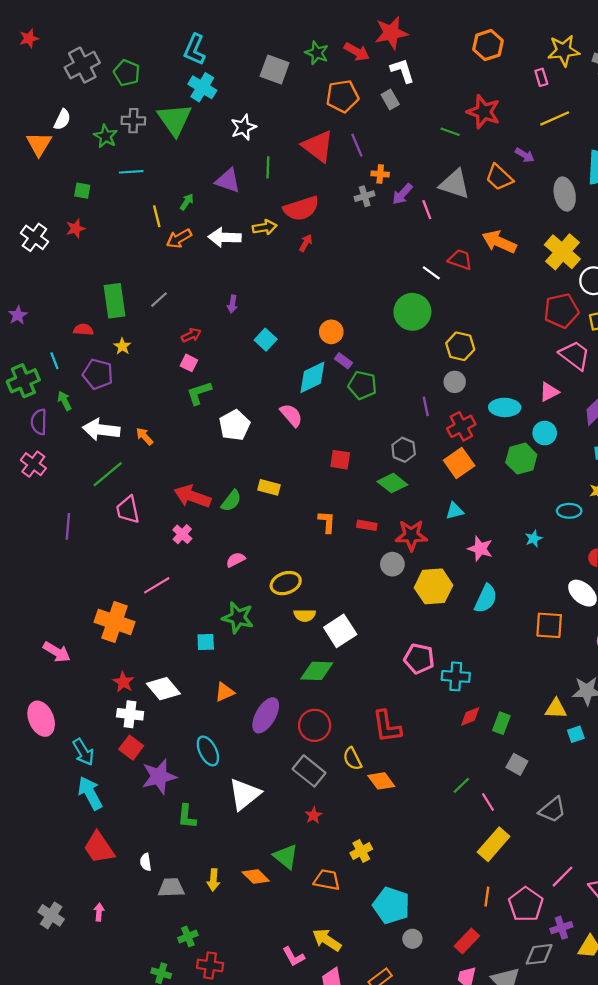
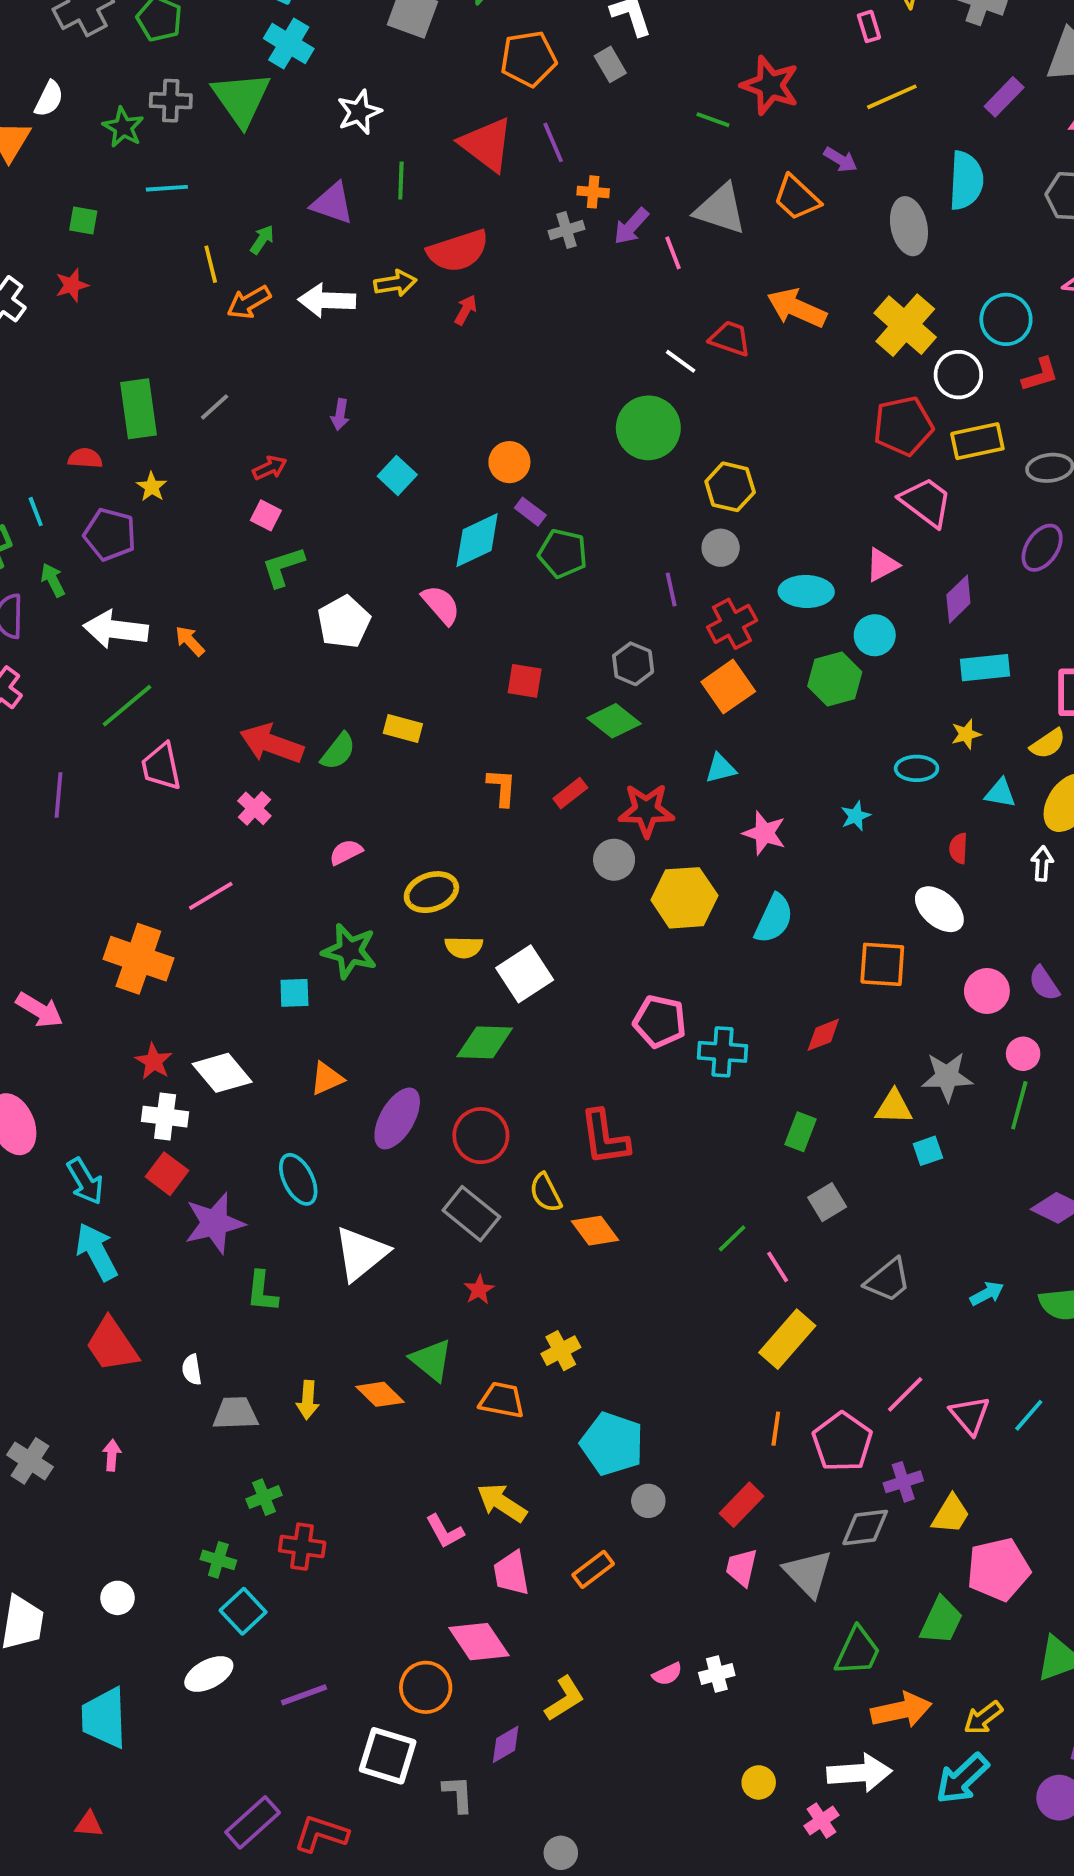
red rectangle: (367, 525) -> (570, 793), turned -48
red diamond: (470, 716) -> (823, 1035), moved
gray square: (517, 764) -> (827, 1202), turned 30

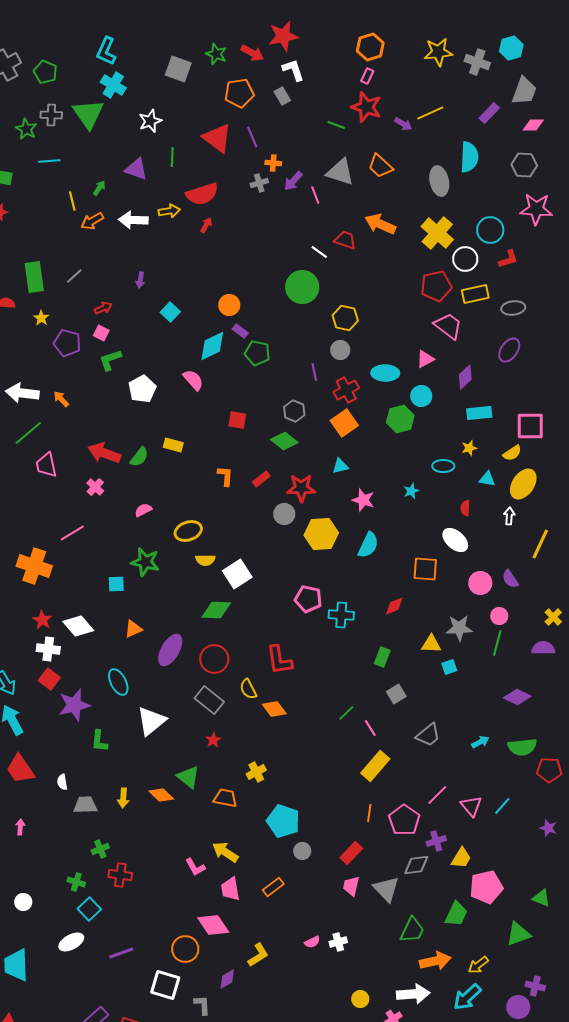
pink rectangle: (869, 26) -> (367, 76), moved, turned 42
purple arrow: (840, 160) -> (403, 124), moved
purple pentagon: (110, 534) -> (67, 343), moved

